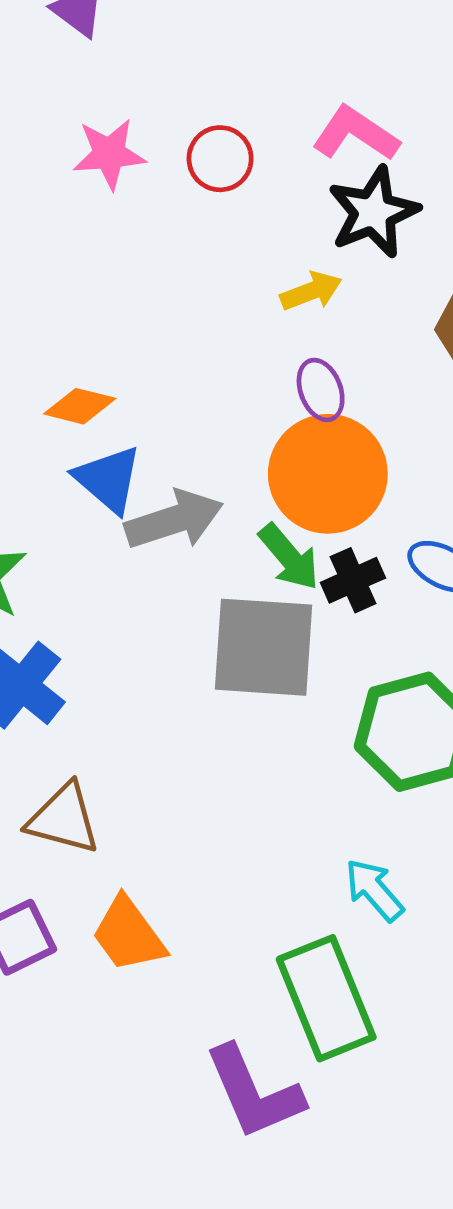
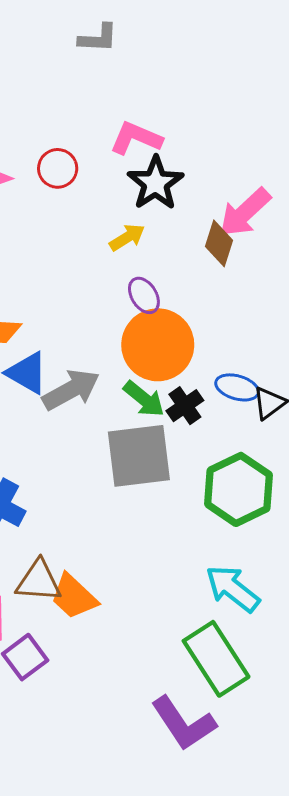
cyan arrow: (374, 890) -> (233, 589), size x1.4
orange trapezoid: (128, 935) -> (74, 597), moved

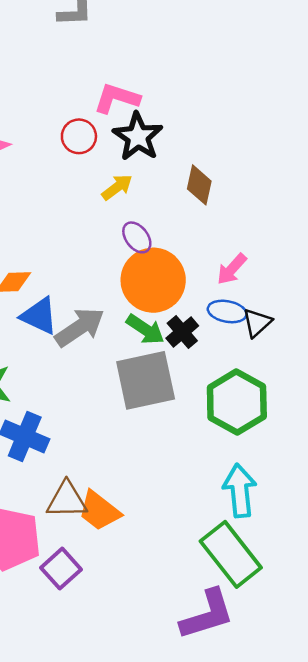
red circle: (58, 168) -> (79, 136), moved
pink arrow: (245, 212) -> (232, 269), moved, size x0.7
cyan arrow: (233, 589) -> (240, 491), turned 51
purple L-shape: (183, 723) -> (207, 614), turned -68

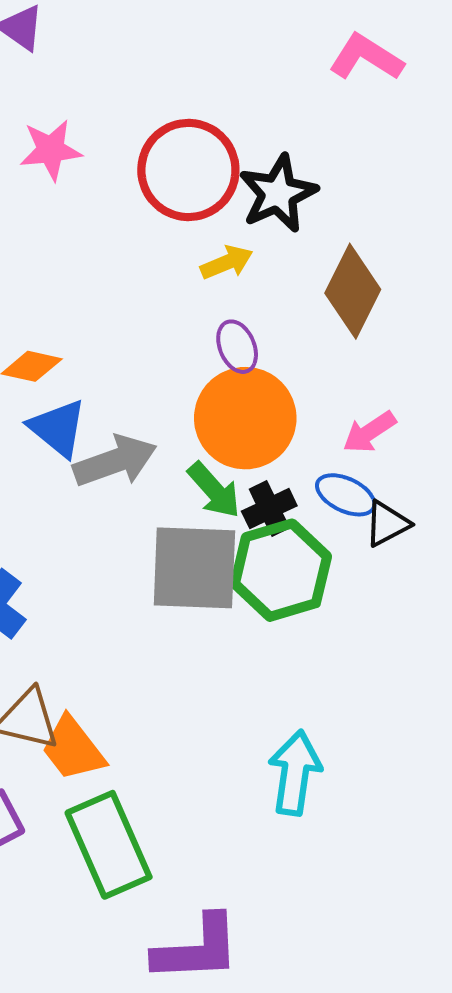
pink L-shape: (117, 98) -> (366, 57), moved
red circle: (79, 136) -> (188, 170), size x1.8
brown diamond: (199, 185) -> (353, 291), size x1.4
green hexagon: (237, 402) -> (281, 570), moved
green rectangle: (231, 554) -> (109, 845), moved

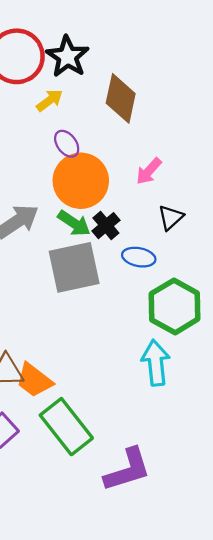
blue ellipse: (346, 495) -> (139, 257), moved
green hexagon: (281, 570) -> (175, 306), moved

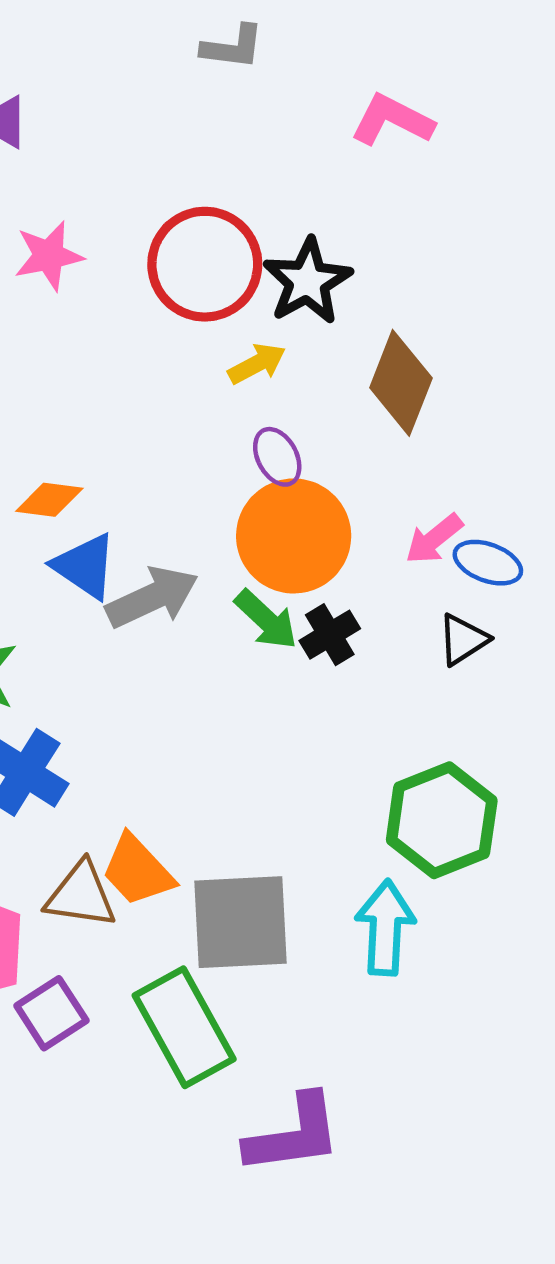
blue ellipse: (139, 257) -> (488, 563), moved
gray square: (74, 267) -> (241, 922), moved
orange trapezoid: (34, 380) -> (137, 871), moved

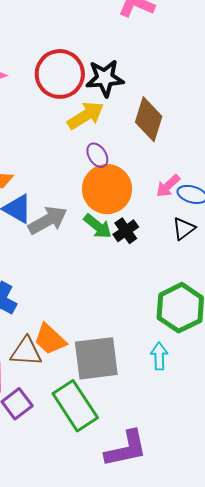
black star: (307, 281) -> (105, 78), turned 30
yellow arrow: (257, 364) -> (86, 115), size x1.5
cyan arrow: (385, 928) -> (159, 356), size x0.7

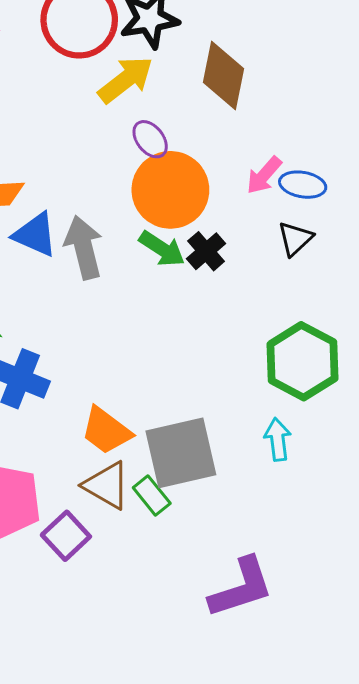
gray arrow: (48, 220) -> (84, 247), turned -69
brown triangle: (26, 352) -> (107, 485), moved, turned 32
green rectangle: (75, 406) -> (152, 495), moved, size x0.5

